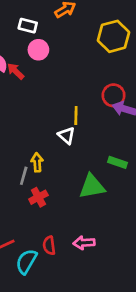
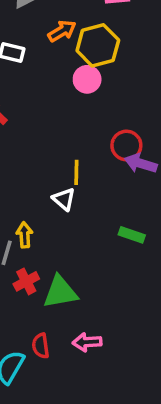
yellow hexagon: (113, 36) -> (98, 45), moved
pink circle: (38, 50) -> (87, 79), moved
green triangle: (92, 186) -> (60, 292), moved

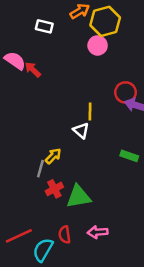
yellow arrow: (24, 235) -> (53, 156), turned 48

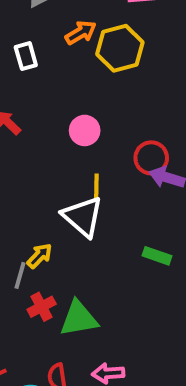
white rectangle: (44, 26) -> (26, 56), turned 60
pink circle: (98, 45) -> (85, 130), moved
white triangle: (81, 131) -> (83, 217), size x1.6

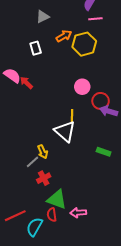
pink circle: (85, 130) -> (82, 87), moved
yellow arrow: (40, 256) -> (43, 152), turned 112
gray line: (20, 275) -> (32, 162), turned 32
green triangle: (79, 318) -> (57, 199), moved, turned 30

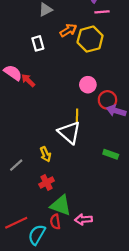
gray line: (32, 162) -> (16, 165), moved

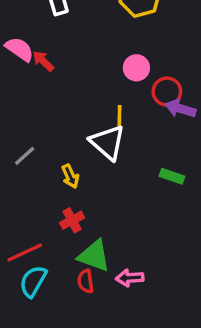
gray line: (16, 165) -> (25, 156), moved
red line: (16, 223) -> (25, 252), moved
cyan semicircle: (37, 235) -> (33, 281), moved

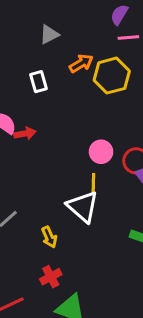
red arrow: (43, 61) -> (25, 133), turned 125
pink circle: (136, 68) -> (101, 152), moved

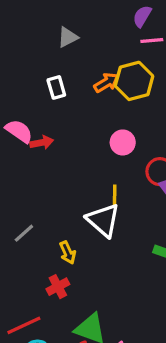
orange arrow: (81, 63) -> (106, 83), moved
pink circle: (101, 152) -> (123, 142), moved
red cross: (51, 277) -> (58, 287), moved

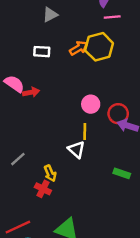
white rectangle: (56, 87) -> (42, 52), turned -70
pink circle: (123, 142) -> (91, 104), moved
white triangle: (103, 220) -> (76, 149), size x0.7
red cross: (58, 287) -> (43, 189), moved, turned -35

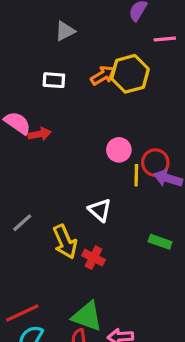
pink line: (112, 17) -> (165, 39), moved
yellow line: (85, 132) -> (136, 175), moved
yellow arrow: (50, 173) -> (65, 242), size x1.5
red cross: (43, 189) -> (94, 258), moved

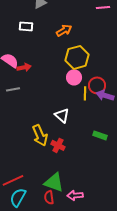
yellow hexagon: (130, 74) -> (77, 57), moved
white rectangle: (54, 80) -> (26, 26), moved
gray line: (22, 223) -> (13, 89), moved, turned 32

